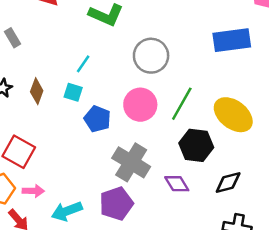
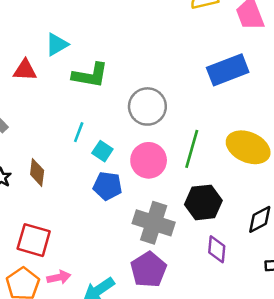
cyan square: (73, 92) -> (102, 151), moved, turned 30
black hexagon: (196, 145) -> (203, 202), moved
purple diamond: (177, 184) -> (217, 249), moved, turned 50

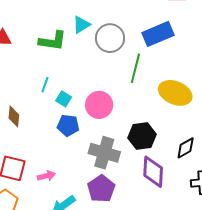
cyan triangle: (57, 44) -> (81, 25), moved
gray circle: (147, 106) -> (110, 38), moved
green line: (192, 149) -> (135, 68), moved
purple diamond: (217, 249) -> (153, 172), size x1.5
pink arrow: (59, 277) -> (46, 176), moved

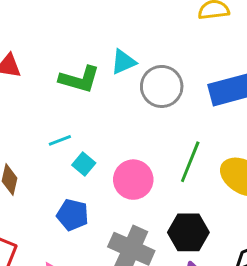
green line: (135, 68) -> (190, 162), moved
cyan line: (45, 85) -> (60, 140), turned 42
blue pentagon: (68, 125) -> (73, 215), moved

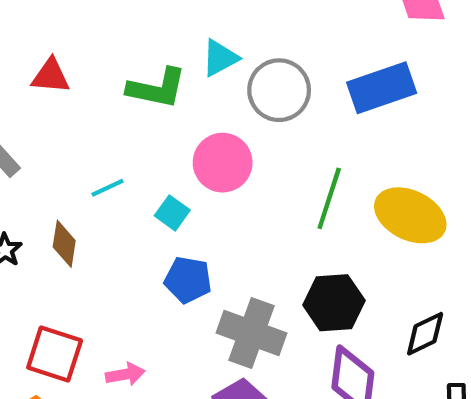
cyan line: (60, 140) -> (107, 188), moved
pink circle: (133, 180) -> (223, 163), moved
blue pentagon: (73, 215) -> (188, 280), moved

